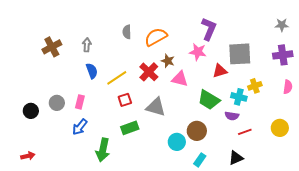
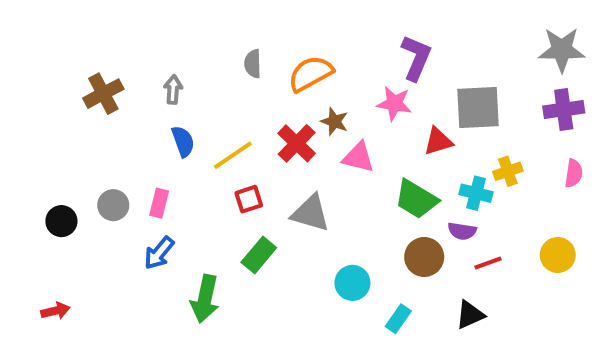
gray star: (282, 25) -> (562, 50), size x1.6
green rectangle: (130, 128) -> (259, 255), turned -30
brown circle: (197, 131) -> (424, 257), moved

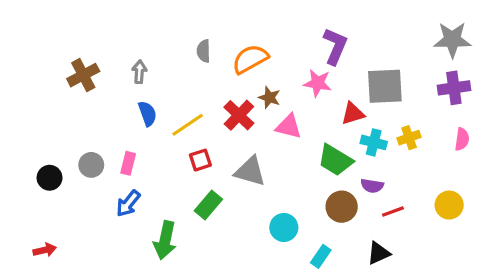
cyan cross: (476, 193) -> (374, 142), moved

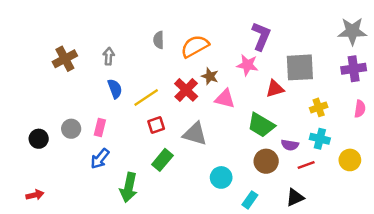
cyan cross: (374, 142) -> (320, 139), moved

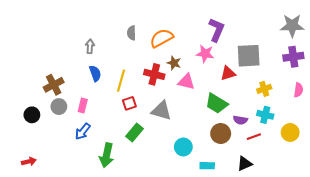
brown cross: (65, 59) -> (54, 85), moved
red cross: (186, 90) -> (154, 74), turned -30
yellow line: (146, 97) -> (121, 81), turned -40
cyan rectangle: (250, 200) -> (207, 166), turned 56

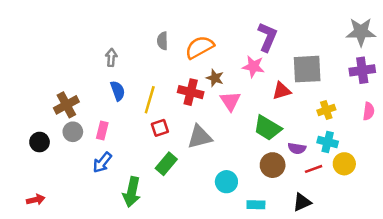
pink triangle: (186, 82) -> (230, 101), turned 42
gray triangle: (162, 111) -> (200, 137), turned -30
yellow circle: (290, 132) -> (344, 164), moved

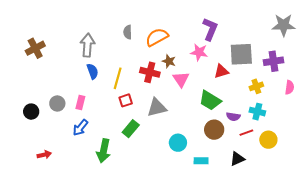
gray arrow: (111, 57) -> (87, 45), size x1.6
purple cross: (362, 70) -> (273, 61), moved
brown cross: (66, 105) -> (35, 48), moved
yellow circle: (344, 164) -> (268, 140), moved
red arrow: (36, 200) -> (44, 155), moved

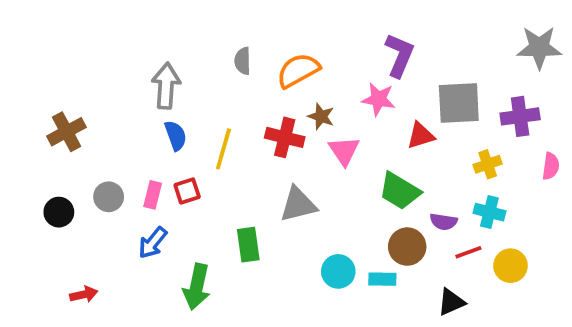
brown cross: (35, 48) -> (67, 132), moved
red square: (126, 100) -> (187, 191), moved
green rectangle: (131, 129) -> (248, 245), turned -48
cyan rectangle: (201, 161) -> (382, 279), moved

